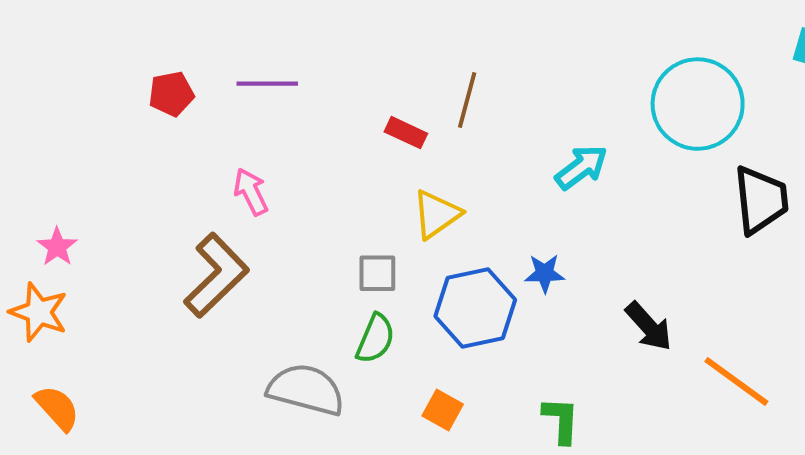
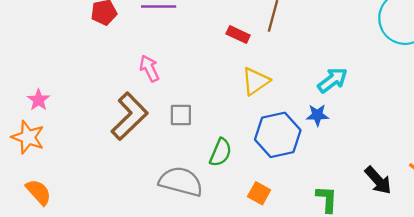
cyan arrow: (581, 167) -> (333, 80), moved
gray square: (377, 273) -> (181, 115), moved
black arrow: (649, 326) -> (378, 180), moved

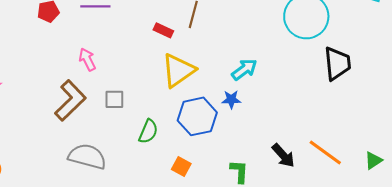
yellow triangle: (256, 81) -> (178, 70), size x1.4
gray semicircle: (181, 182) -> (87, 156), moved

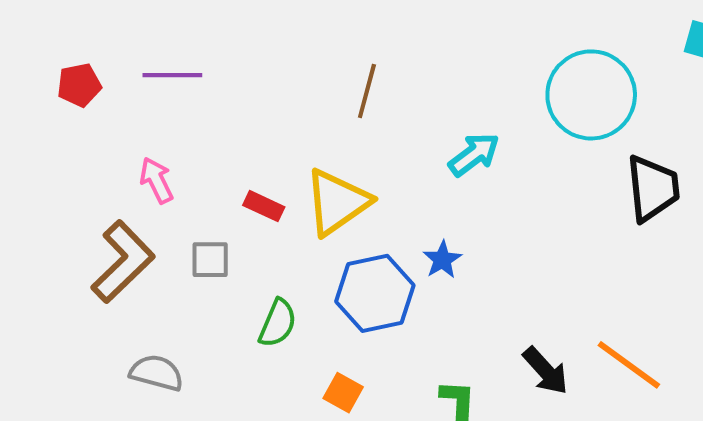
red rectangle: (163, 30) -> (264, 206), moved
cyan arrow: (244, 69) -> (474, 154), moved
blue star: (231, 99) -> (442, 260), turned -30
gray semicircle: (87, 156) -> (157, 373), size x0.7

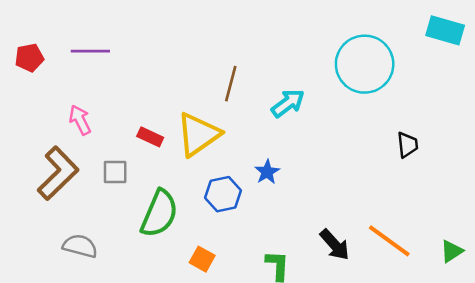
brown line: (367, 91) -> (231, 84), moved
black trapezoid: (653, 188) -> (407, 145), moved, size x0.6
blue hexagon: (375, 293) -> (223, 194), size x0.7
green semicircle: (278, 323) -> (159, 214), size x1.5

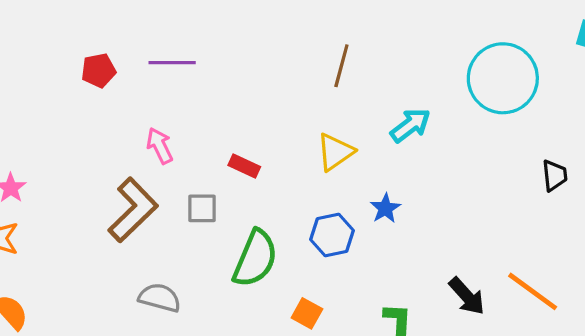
brown line: (231, 84) -> (341, 66), moved
yellow triangle: (198, 134) -> (335, 152), moved, size x0.7

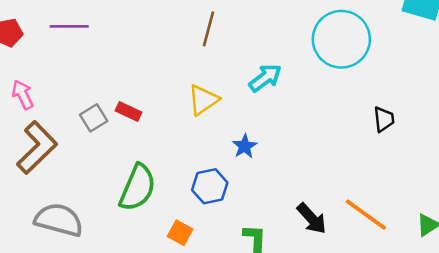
pink arrow: (160, 146) -> (23, 95), moved
gray square: (202, 208) -> (94, 118), moved, turned -32
blue hexagon: (332, 235) -> (210, 186), moved
gray semicircle: (160, 298) -> (59, 220), size x1.4

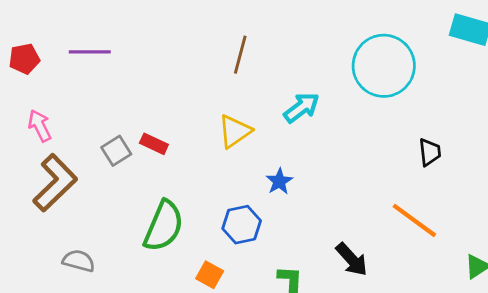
orange line: (366, 215) -> (414, 220), moved
gray semicircle: (59, 220) -> (79, 261), size x0.6

